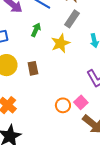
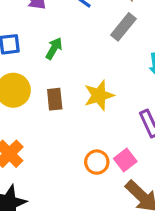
green arrow: (36, 30) -> (54, 48), moved
yellow star: (60, 43) -> (99, 95), moved

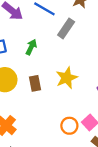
gray rectangle: (123, 27) -> (66, 28), moved

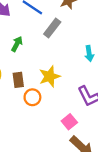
orange circle: (69, 126) -> (32, 97), moved

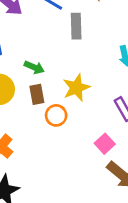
gray rectangle: (52, 28) -> (76, 26), turned -36
green arrow: (17, 44) -> (34, 67), moved, turned 88

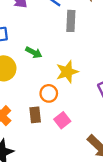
brown rectangle: (37, 94) -> (35, 115), moved
pink square: (105, 144) -> (62, 120), moved

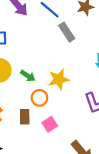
gray rectangle: (71, 21) -> (67, 32), turned -42
green arrow: (34, 52) -> (28, 76), moved

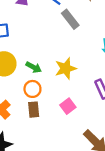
orange circle: (39, 98) -> (32, 89), moved
pink square: (50, 124) -> (68, 106), moved

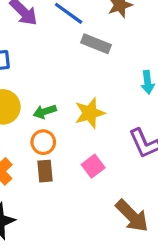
gray rectangle: (70, 19) -> (96, 44), turned -30
green arrow: (34, 67) -> (45, 112), turned 133

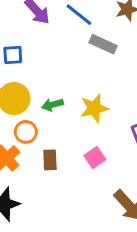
orange circle: (43, 142) -> (26, 132), moved

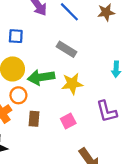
gray rectangle: (103, 44) -> (66, 49), moved
green arrow: (52, 105) -> (41, 77), size x1.6

